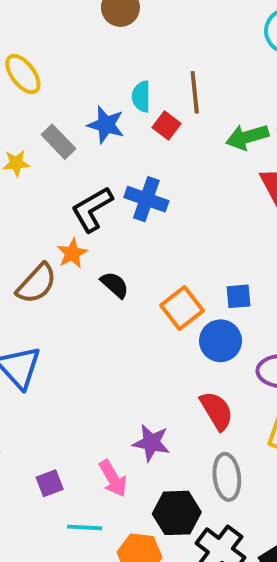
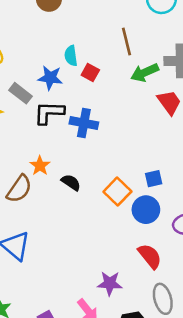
brown line: (195, 92) -> (127, 41), moved
black L-shape: (92, 209) -> (49, 113), moved, turned 40

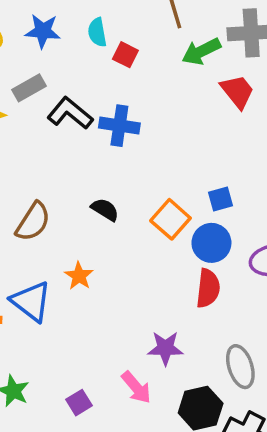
blue star: (50, 78) -> (43, 31), moved
gray rectangle: (20, 93) -> (29, 88), turned -65
black L-shape: (49, 113) -> (70, 113), turned 40
orange star: (40, 166) -> (79, 276), moved
red semicircle: (150, 256) -> (208, 288), moved, turned 48

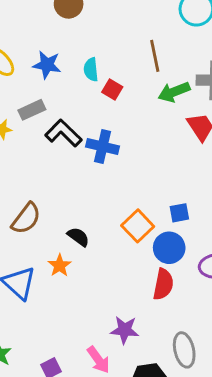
black semicircle: (105, 209) -> (78, 237), moved

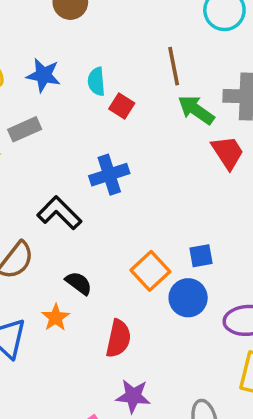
green arrow: (174, 92) -> (196, 110), turned 56
black L-shape: (63, 133) -> (59, 213), moved
blue cross: (103, 146) -> (109, 175), turned -32
red semicircle: (163, 284) -> (118, 339), moved

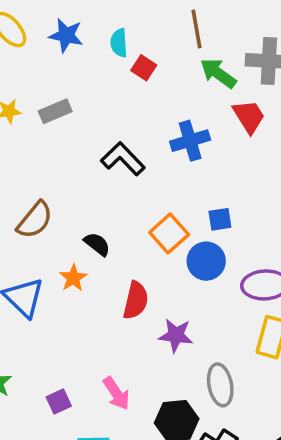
gray rectangle: (25, 129) -> (55, 111), moved
blue cross: (109, 175) -> (190, 141), moved
black L-shape: (59, 213) -> (123, 159), moved
purple star: (133, 396) -> (176, 335), moved

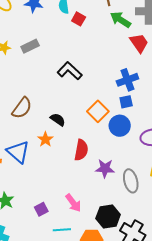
blue cross: (190, 141) -> (127, 80), moved
gray ellipse: (220, 385) -> (131, 181), moved

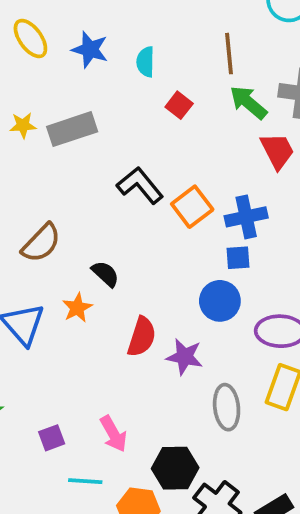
red square: (79, 19) -> (179, 105), moved
gray rectangle: (30, 46) -> (72, 129), size x1.4
orange square: (98, 111) -> (192, 207), moved
purple star: (105, 168) -> (185, 357), moved

